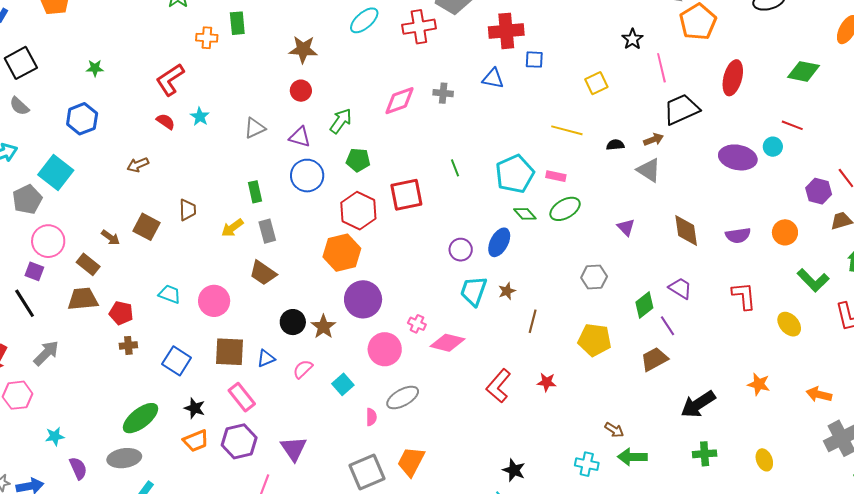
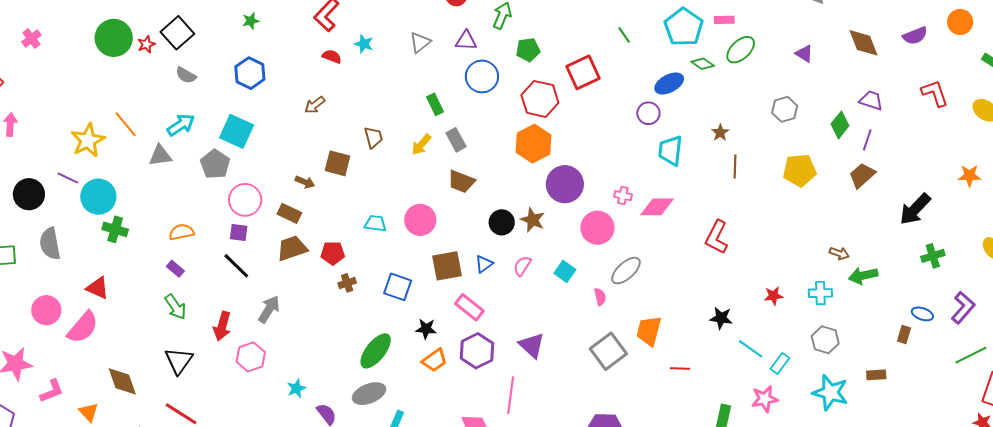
blue ellipse: (499, 242) -> (669, 83), moved, turned 48
brown star: (507, 291) -> (720, 133), moved
purple line: (668, 326) -> (867, 140), turned 65
red star: (547, 382) -> (773, 296), moved
black star: (514, 470) -> (721, 318), moved

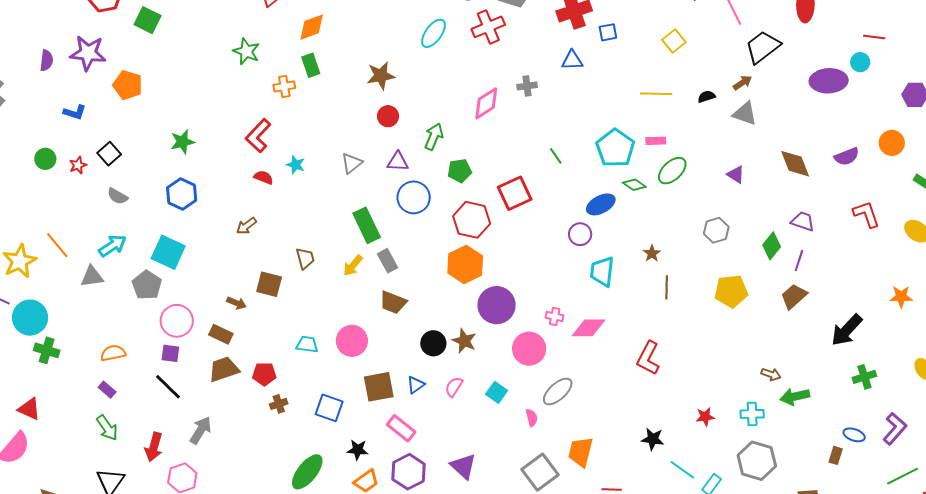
green star: (251, 21) -> (182, 142), size x1.4
black square: (177, 33) -> (109, 154), size x0.7
green circle: (114, 38) -> (45, 159), size x0.6
green rectangle: (435, 104) -> (367, 225), size x1.6
gray hexagon: (825, 340) -> (757, 461), size x1.4

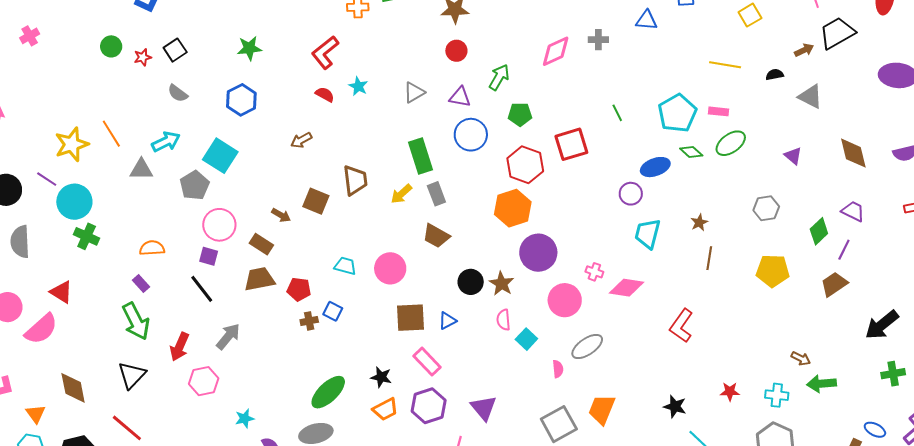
brown arrow: (742, 83) -> (804, 50), moved
brown trapezoid: (305, 258) -> (355, 180), size x1.4
pink semicircle: (454, 387) -> (504, 320), moved, turned -45
blue square: (329, 408) -> (333, 311), moved, size x0.7
green arrow: (107, 428) -> (136, 321), size x1.4

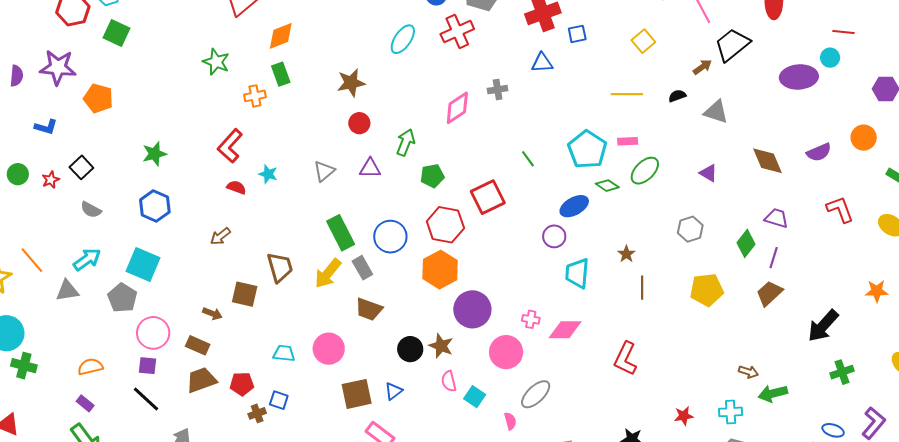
blue circle: (471, 135) -> (390, 237), moved
yellow arrow: (401, 194) -> (328, 273), size x1.4

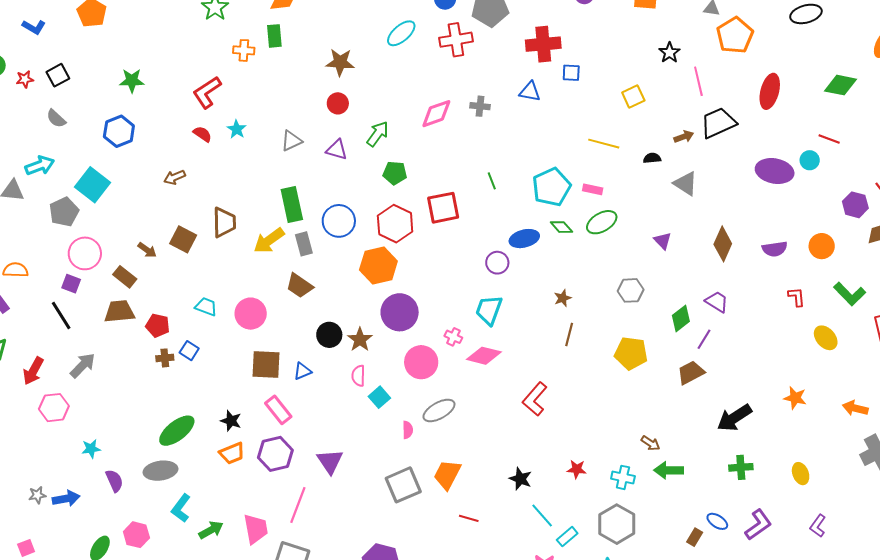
brown diamond: (767, 161) -> (723, 244), turned 32
red L-shape: (840, 209) -> (797, 297), moved, size x0.7
cyan trapezoid: (577, 273) -> (489, 310), moved

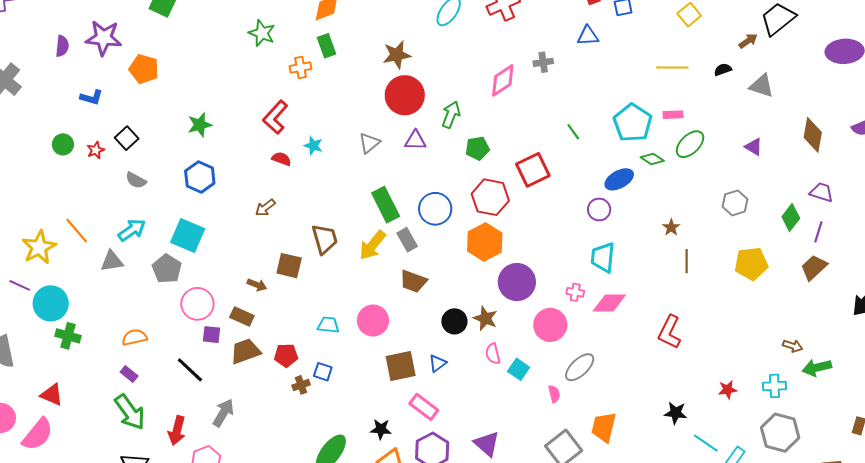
red circle: (338, 103) -> (405, 95), size x1.8
purple square: (71, 284) -> (212, 335), moved

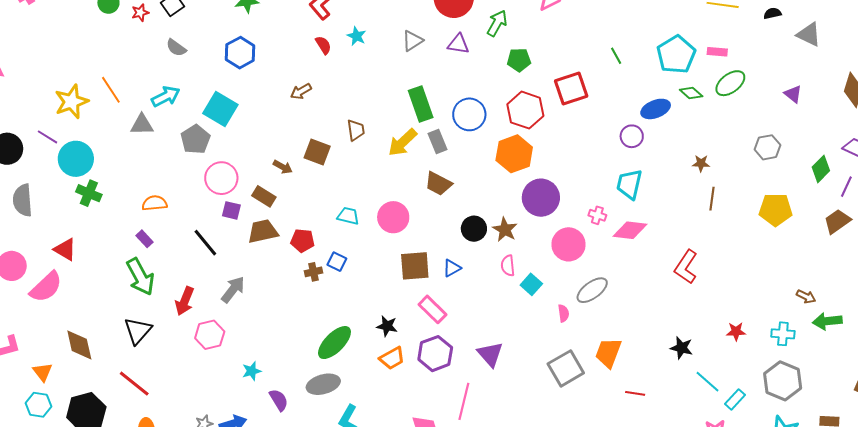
red semicircle: (281, 159) -> (323, 45), turned 30
brown star: (671, 227) -> (701, 163), turned 30
brown trapezoid: (325, 239) -> (356, 130), size x0.7

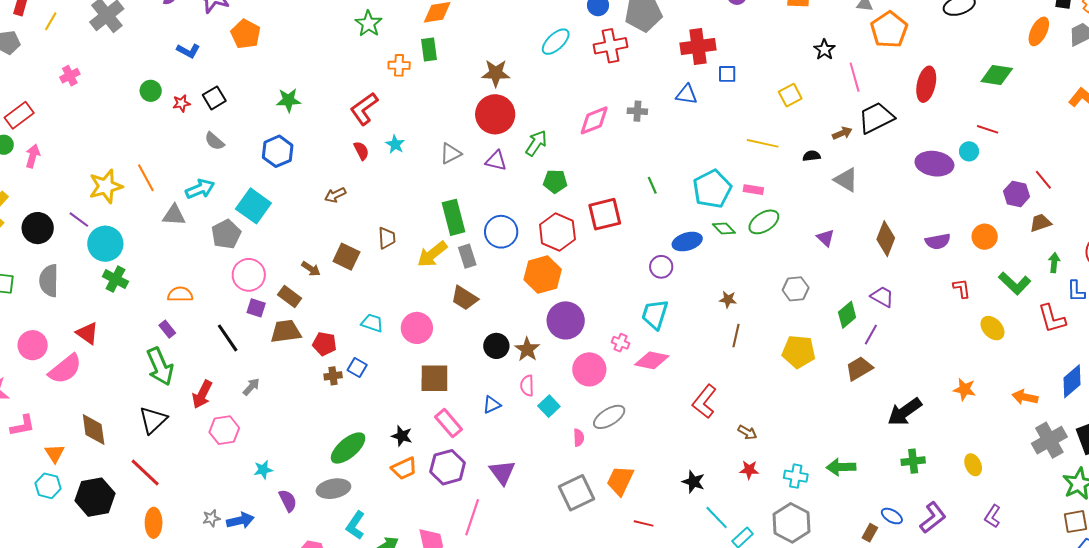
blue triangle: (452, 268) -> (492, 405), moved
gray arrow: (233, 289) -> (251, 387), size x0.7
brown arrow: (806, 297) -> (747, 432), moved

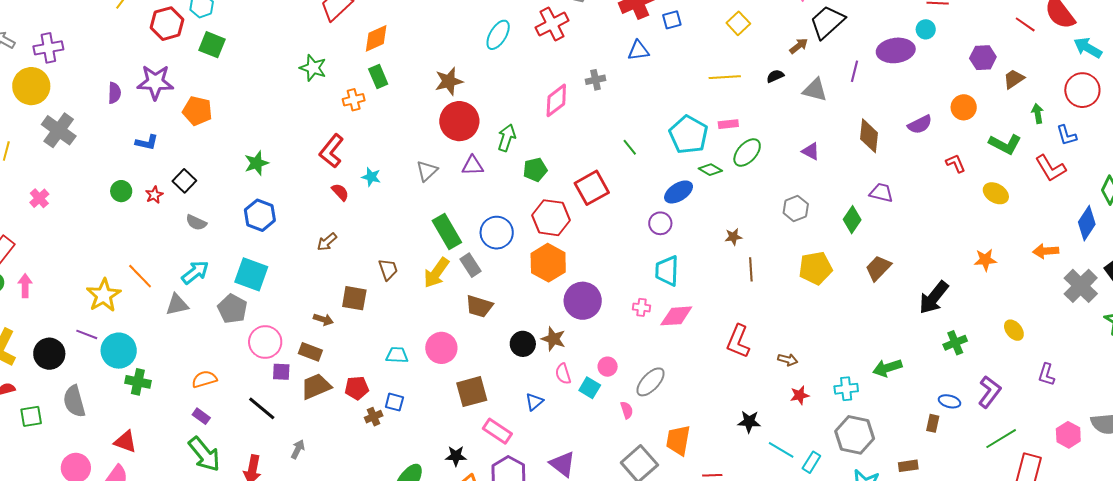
red line: (1043, 180) -> (1025, 24), moved
purple line: (871, 335) -> (854, 71), moved
pink circle: (589, 369) -> (608, 367), moved, size x0.6

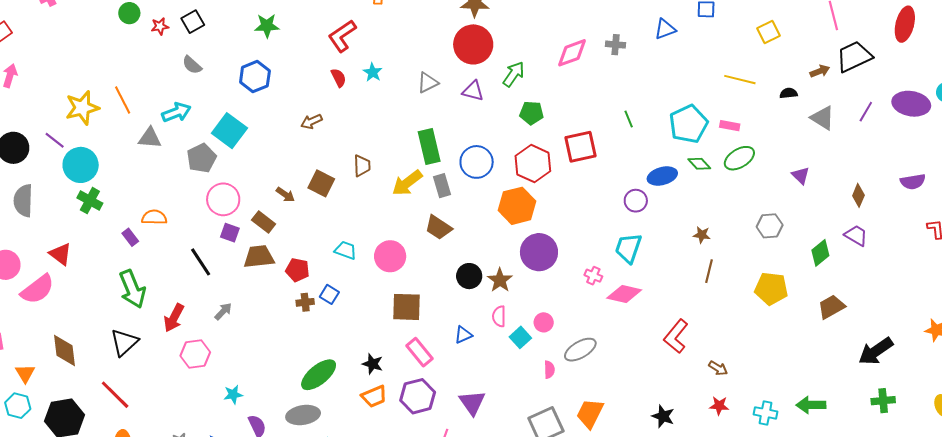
blue triangle: (638, 51) -> (665, 29), turned -30
brown diamond: (869, 136) -> (858, 195), moved, size x0.7
purple rectangle: (201, 416) -> (130, 237), moved

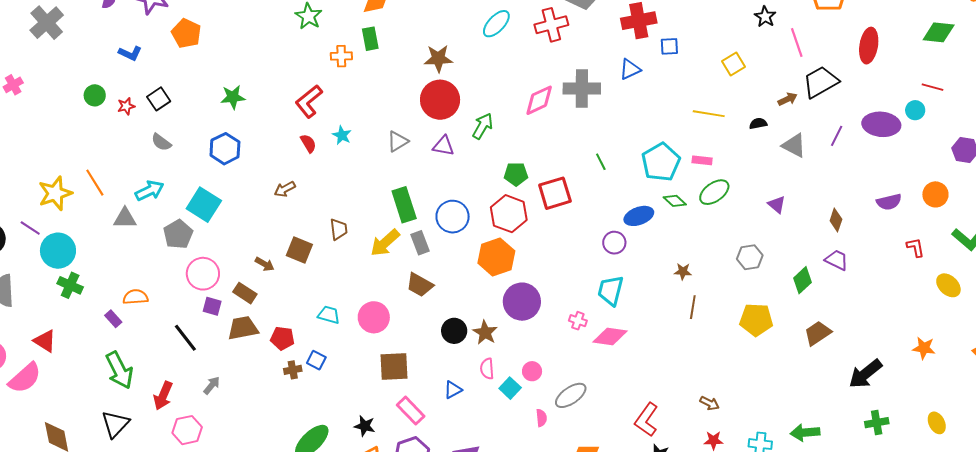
gray cross: (616, 45) -> (582, 89), size x1.8
green pentagon: (532, 113) -> (516, 174), moved
red L-shape: (676, 336) -> (646, 420), moved

